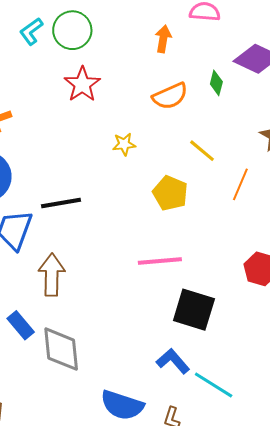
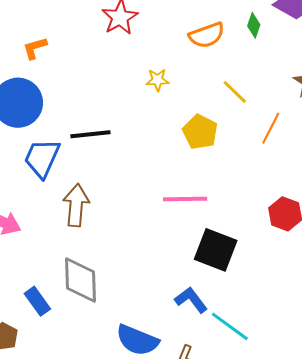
blue rectangle: (21, 325) -> (37, 301), moved

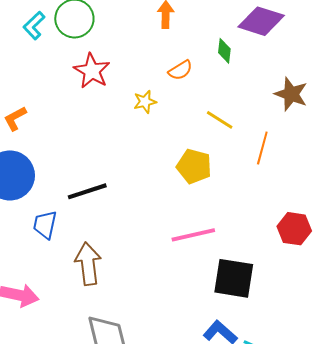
orange semicircle: (207, 35) -> (180, 70), size x0.7
yellow star: (158, 80) -> (145, 102), moved
blue trapezoid: (42, 158) -> (45, 225), size x0.7

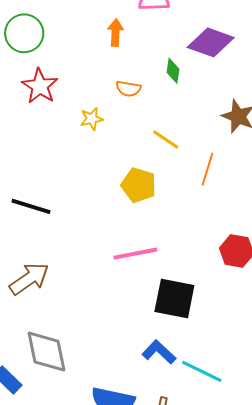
orange semicircle: (180, 70) -> (128, 89), turned 40
black line: (87, 191) -> (31, 206), turned 33
brown arrow: (88, 264) -> (29, 279), turned 60

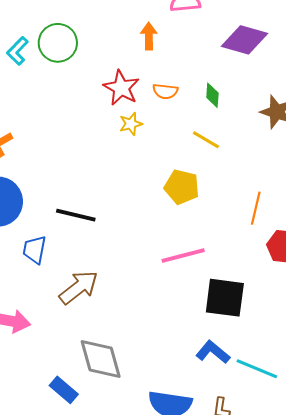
green diamond: (173, 71) -> (212, 95), moved
red star: (40, 86) -> (121, 88), moved
orange line: (207, 169) -> (256, 208), moved

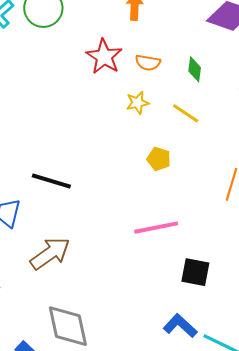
yellow star: (131, 124) -> (138, 103), moved
yellow pentagon: (182, 187) -> (159, 159), size x0.7
black square: (225, 298) -> (195, 272), size x0.7

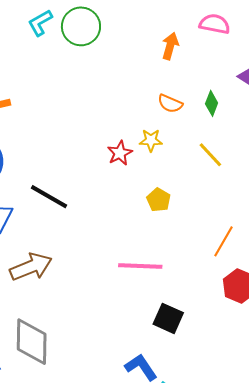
red star: (104, 57) -> (120, 153), moved, size x0.7
green diamond: (195, 69) -> (212, 103), moved
yellow line: (186, 113) -> (210, 155), moved

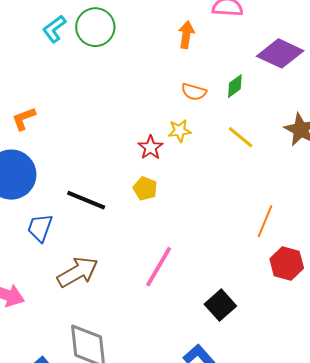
green diamond: (212, 103) -> (235, 86), turned 40
yellow pentagon: (159, 200) -> (145, 188), moved
pink line: (140, 266) -> (159, 267), moved, turned -54
black square: (168, 318) -> (220, 305), turned 32

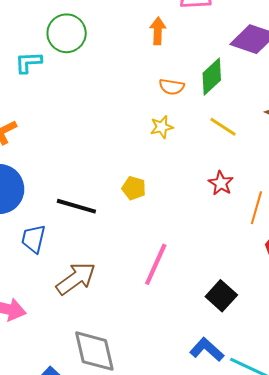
cyan L-shape: (54, 29) -> (28, 62), moved, turned 40
green diamond: (235, 86) -> (212, 77), size x1.5
red star: (150, 148) -> (221, 183), moved

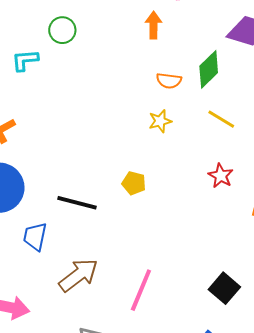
green circle: (67, 33) -> (62, 30), size x0.7
pink line: (156, 264) -> (141, 290), moved

